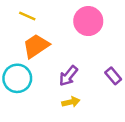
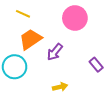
purple arrow: (68, 76) -> (55, 52), moved

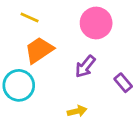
purple arrow: (55, 52) -> (85, 66), moved

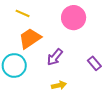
purple arrow: (85, 66) -> (55, 57), moved

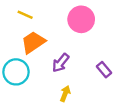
yellow arrow: (59, 85) -> (65, 94), turned -56

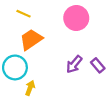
purple arrow: (61, 63) -> (74, 64), moved
yellow arrow: (65, 94) -> (30, 88), moved

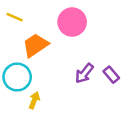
yellow line: (24, 14) -> (15, 17), moved
pink circle: (76, 18) -> (72, 22), moved

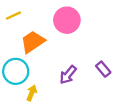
yellow line: (15, 17) -> (13, 16), turned -49
purple arrow: (84, 73) -> (68, 75), moved

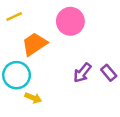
purple arrow: (68, 75) -> (82, 73), moved
yellow arrow: (32, 93) -> (33, 98), turned 91

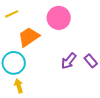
yellow arrow: (33, 98) -> (19, 86), moved, turned -128

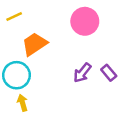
pink circle: (59, 18) -> (85, 21), moved

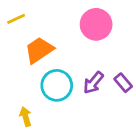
cyan circle: (17, 75) -> (57, 85), moved

